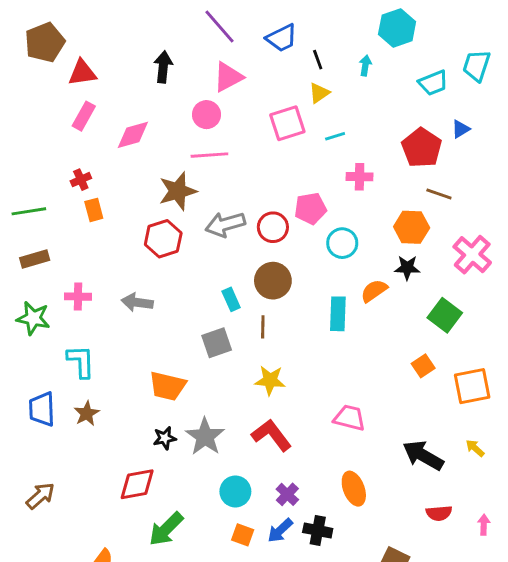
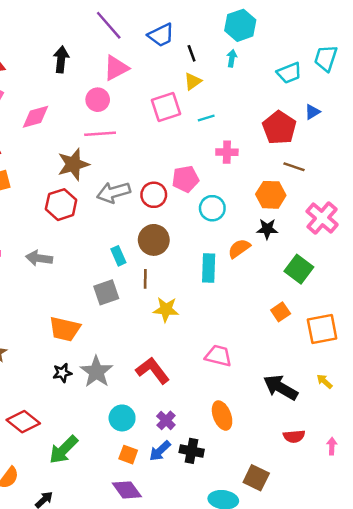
cyan hexagon: (397, 28) -> (240, 25), moved
yellow star: (270, 380) -> (166, 309), moved
red diamond: (137, 484) -> (23, 422), moved, turned 48

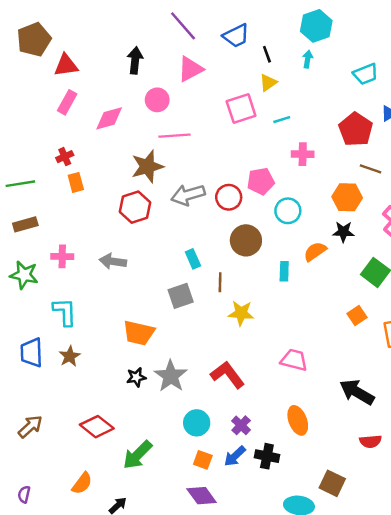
pink circle: (98, 100) -> (157, 100), moved
brown circle: (154, 240) -> (246, 240), moved
cyan rectangle: (209, 268) -> (284, 271), size x0.7

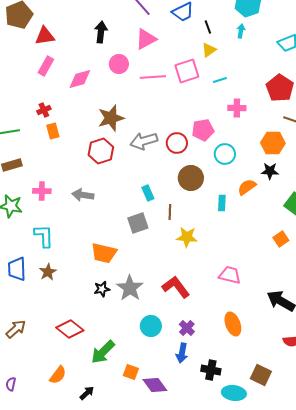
pink line: (174, 136) -> (153, 77), moved
blue arrow: (235, 456) -> (182, 353), turned -36
black cross: (267, 456) -> (211, 370), moved
orange square: (203, 460) -> (131, 372), moved

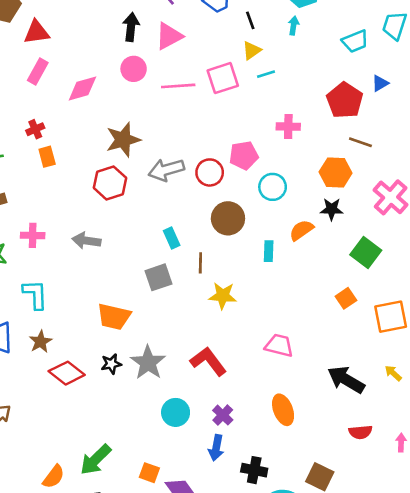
black arrow: (101, 32) -> (131, 27), moved
cyan line: (220, 80) -> (266, 74), moved
red diamond: (70, 329) -> (67, 373), moved
green arrow: (103, 352) -> (96, 460), moved

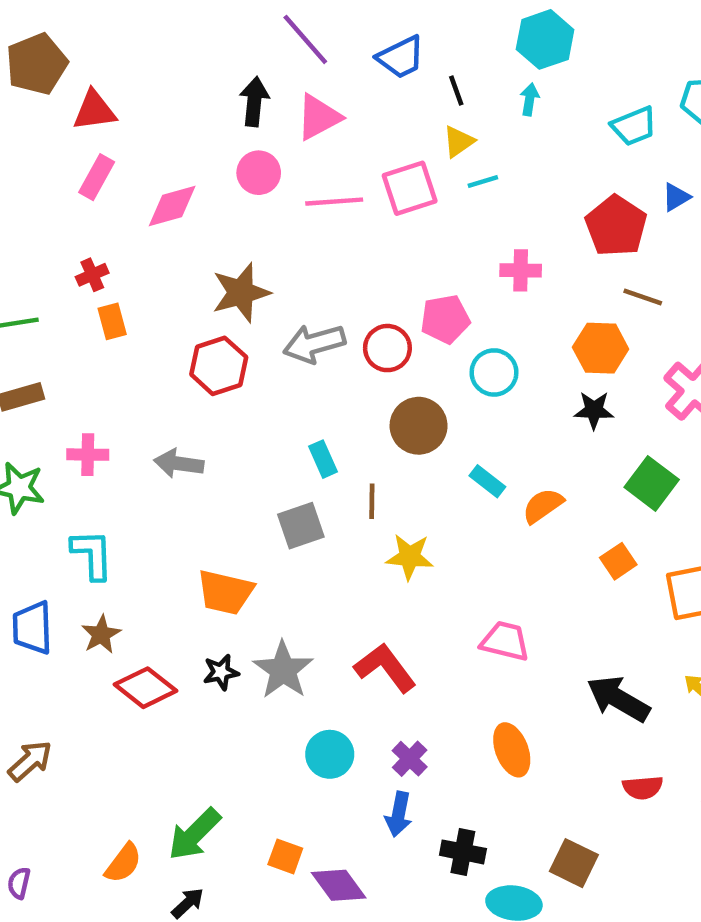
orange semicircle: (301, 230) -> (543, 506), moved
cyan rectangle: (269, 251) -> (487, 481), turned -54

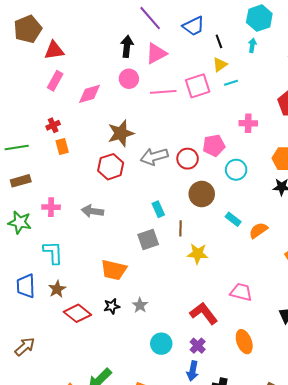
red L-shape: (385, 668) -> (204, 313), moved
gray star: (283, 670) -> (140, 305), size x0.6

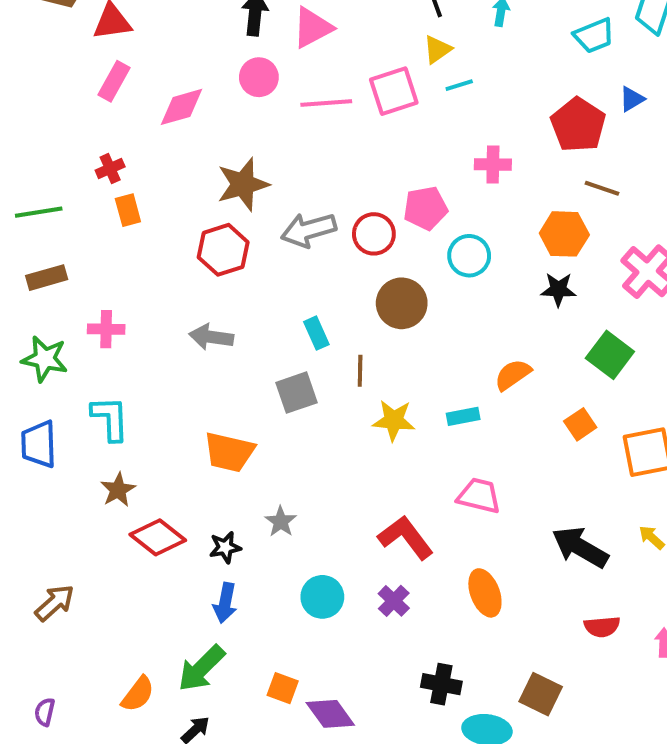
gray arrow: (93, 211) -> (211, 337), moved
cyan rectangle: (233, 219) -> (463, 416), moved, turned -49
blue trapezoid: (26, 286) -> (39, 444), moved
black star: (112, 306) -> (225, 547), moved
blue arrow: (193, 371) -> (225, 603), moved

